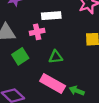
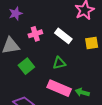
white rectangle: (51, 16) -> (63, 36), moved, turned 48
pink cross: (37, 32) -> (35, 34), moved

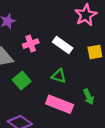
green triangle: (59, 63) -> (59, 76), turned 32
green arrow: (82, 92) -> (89, 97), moved, turned -128

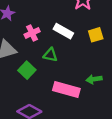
green triangle: (59, 76) -> (50, 55), moved
green arrow: (89, 97) -> (94, 79), turned 112

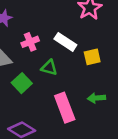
yellow square: (96, 35) -> (92, 57), moved
pink rectangle: (66, 90) -> (65, 108), turned 50

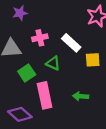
green arrow: (96, 98) -> (81, 96), moved
pink rectangle: (65, 108) -> (45, 95), moved

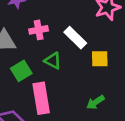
green arrow: (81, 96) -> (95, 102), moved, turned -40

